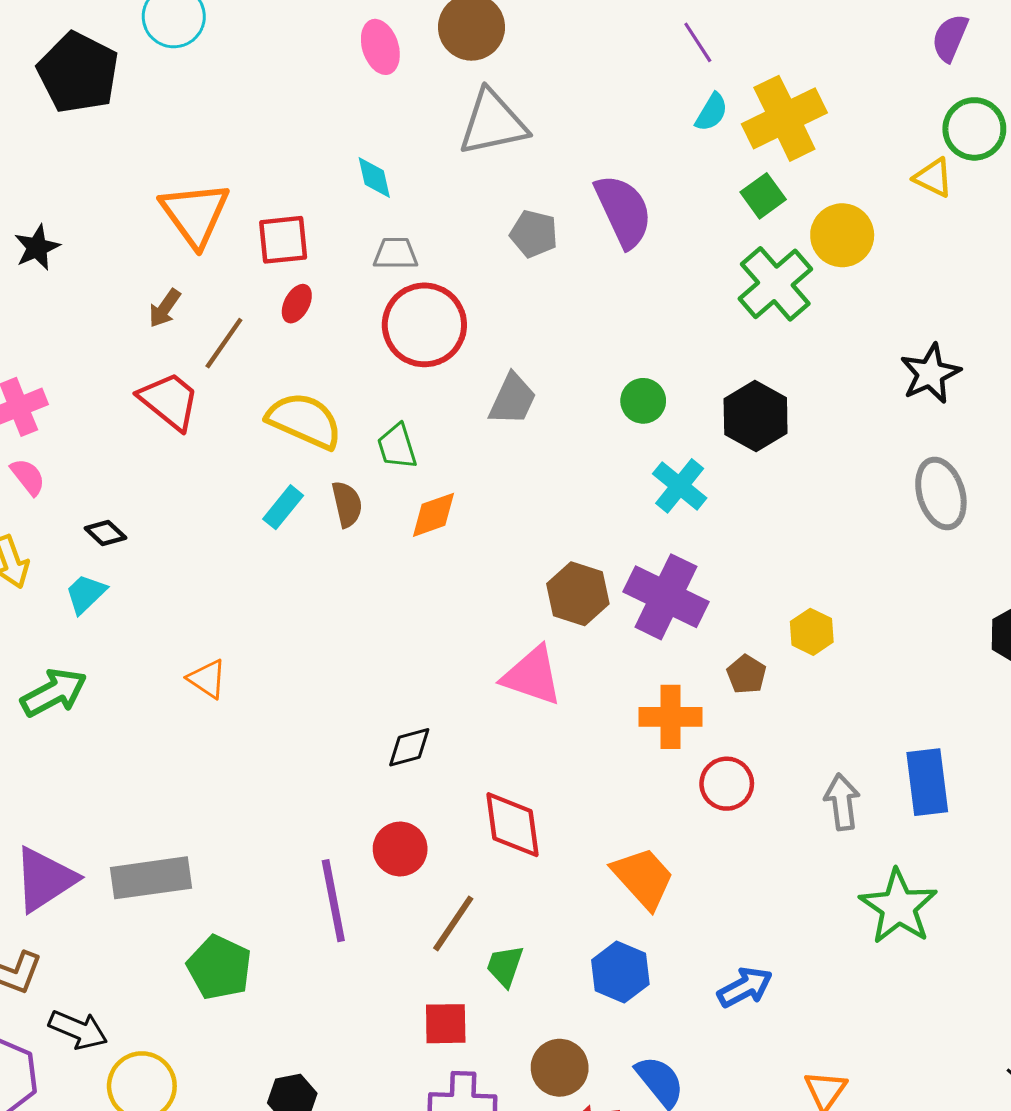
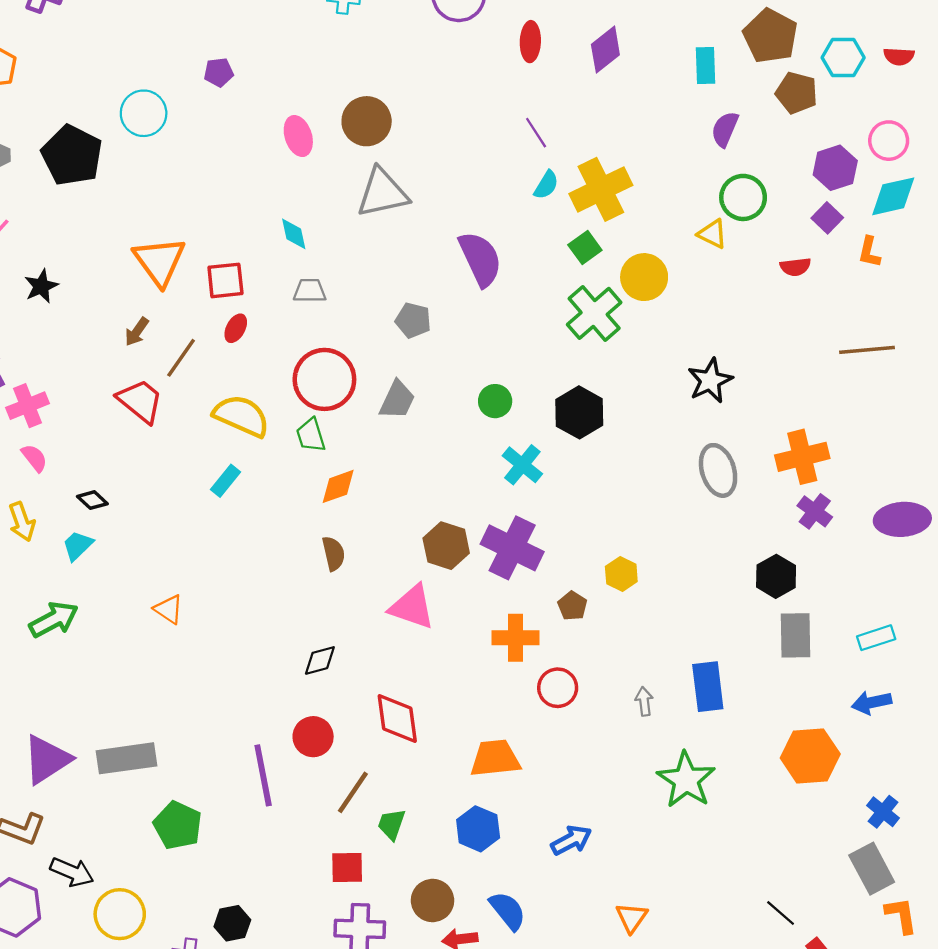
gray pentagon: (534, 234) -> (413, 320), moved
red circle: (424, 325) -> (324, 379), moved
brown semicircle: (347, 504) -> (334, 554), moved
gray arrow: (842, 802) -> (644, 701), size x0.7
orange trapezoid: (643, 878) -> (495, 758), turned -54

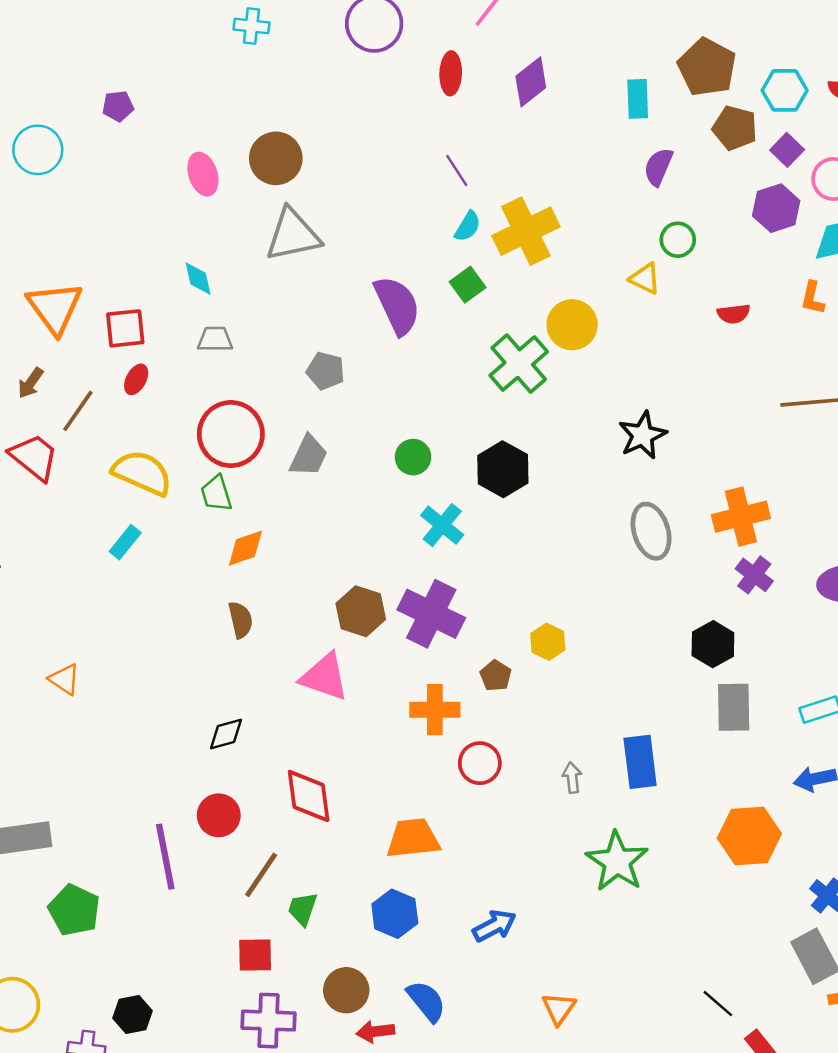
green circle: (743, 197) -> (678, 240), size x0.7
purple square: (827, 218) -> (787, 150), moved
green square: (585, 247) -> (468, 285), moved

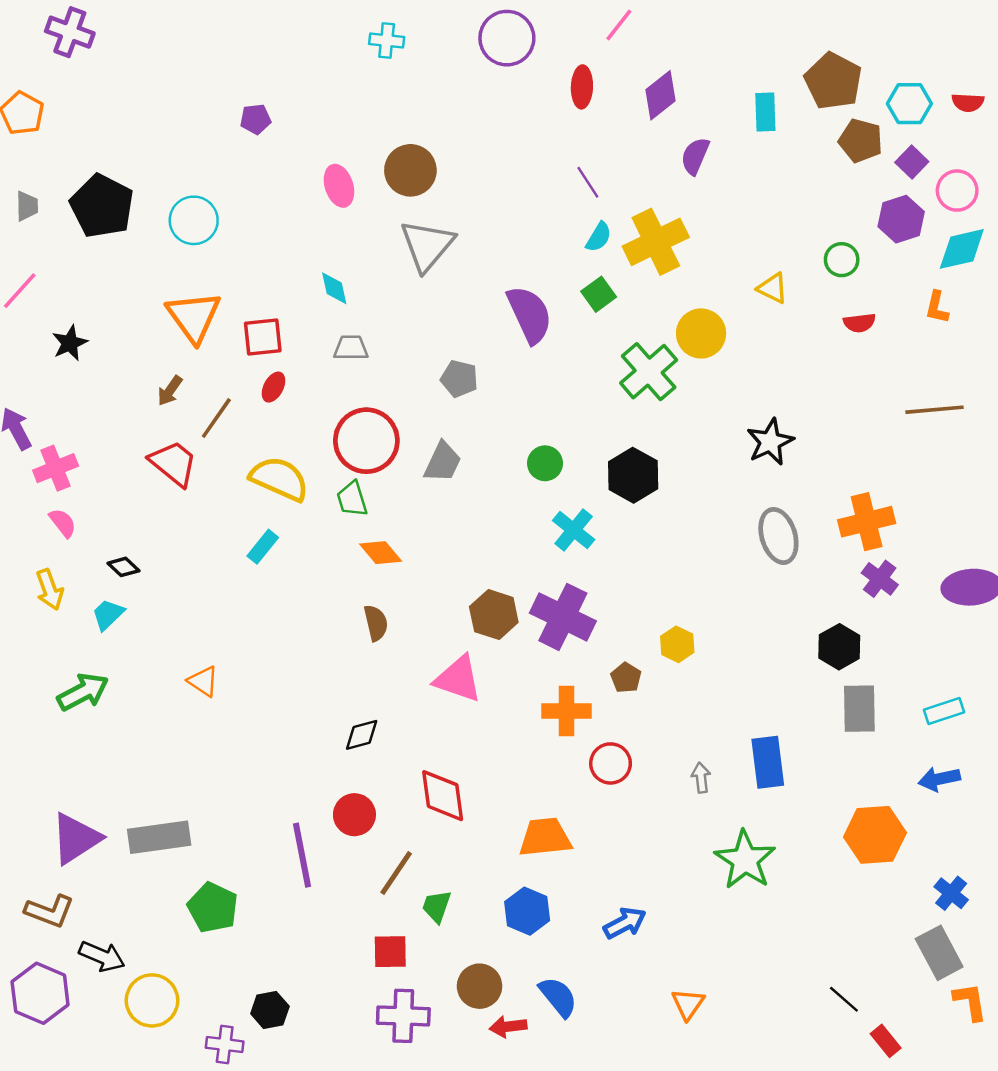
cyan circle: (38, 150) -> (194, 220), moved
purple semicircle: (658, 167) -> (695, 156), moved
gray triangle: (293, 235) -> (427, 245), turned -38
green circle: (678, 240) -> (842, 260), moved
orange diamond: (245, 548) -> (381, 553), turned 69

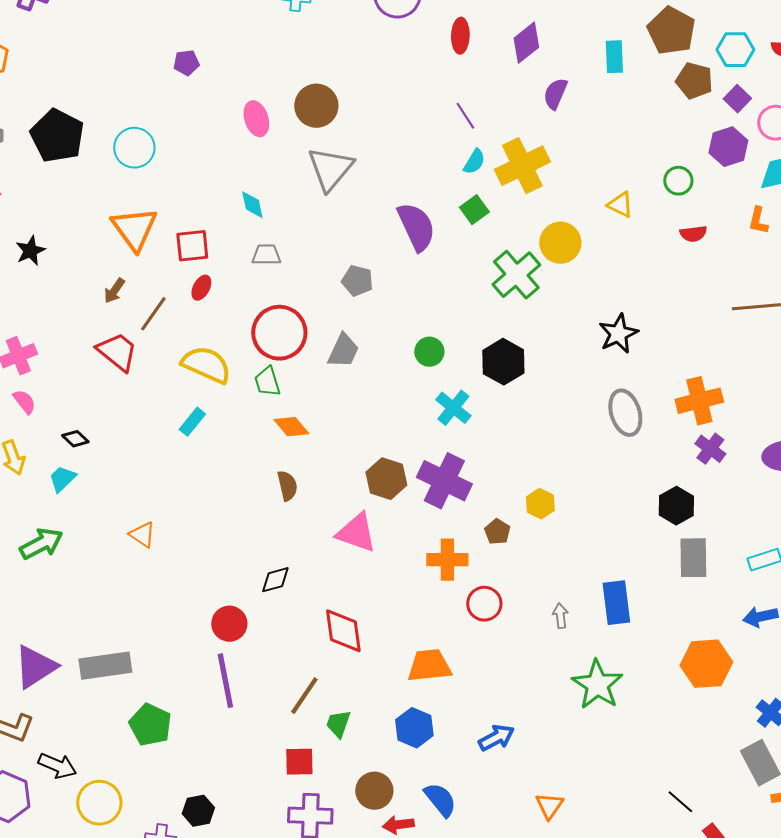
red circle: (354, 815) -> (229, 624), moved

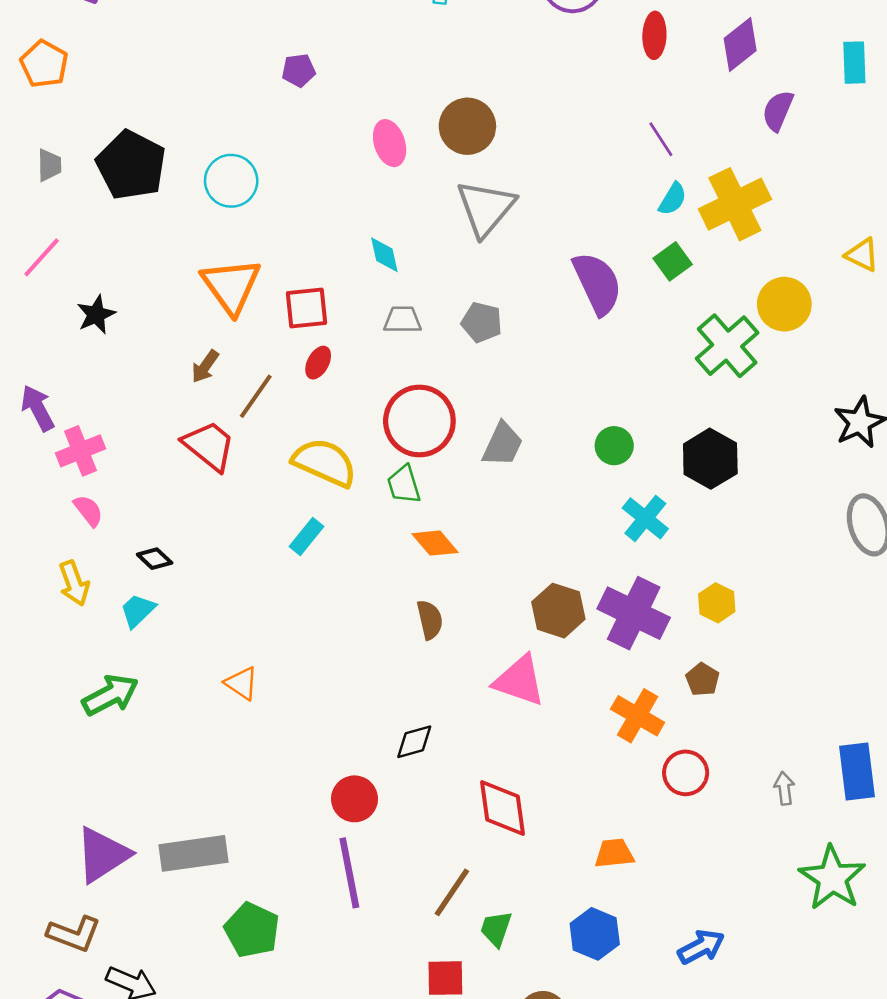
gray pentagon: (357, 281) -> (482, 322), moved
yellow hexagon: (540, 504) -> (717, 603), moved
orange cross: (447, 560) -> (638, 716), turned 30
orange trapezoid: (429, 666) -> (614, 853), size x0.7

